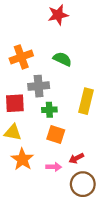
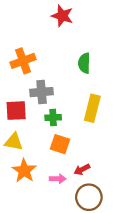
red star: (58, 15) -> (62, 16), turned 30
green semicircle: (62, 59) -> (84, 63), moved, turned -114

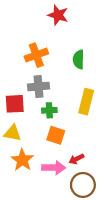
orange cross: (23, 61) -> (36, 55), moved
pink arrow: (58, 179) -> (54, 168), size x1.5

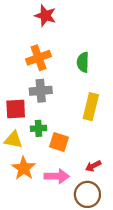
red star: (58, 15) -> (45, 16), moved
green cross: (49, 110) -> (38, 128), moved
red arrow: (76, 159) -> (93, 166), moved

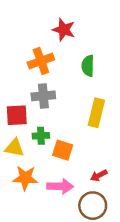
red star: (45, 16) -> (64, 30), moved
orange star: (24, 168) -> (25, 178), turned -30

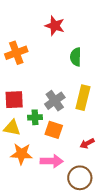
orange cross: (41, 61) -> (16, 53), moved
gray cross: (43, 96) -> (55, 101), moved, turned -30
red arrow: (99, 175) -> (87, 143), moved

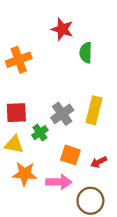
green semicircle: (76, 57) -> (86, 53), moved
green cross: (35, 117) -> (40, 133), turned -32
orange square: (54, 130) -> (70, 155), moved

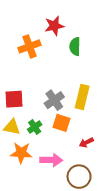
red star: (62, 29) -> (54, 26), turned -30
orange cross: (19, 60) -> (29, 46), moved
green cross: (40, 133) -> (35, 127), moved
orange square: (70, 155) -> (61, 123), moved

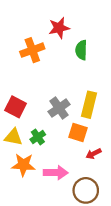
red square: (14, 99) -> (16, 107), turned 30
orange square: (61, 123) -> (78, 133), moved

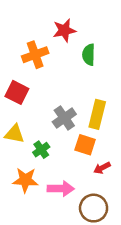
red square: (16, 107) -> (17, 92), moved
yellow triangle: (13, 137) -> (14, 134), moved

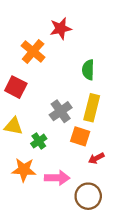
orange cross: (35, 55) -> (33, 51), turned -30
green semicircle: (89, 55) -> (88, 70), moved

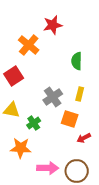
red square: (16, 87) -> (14, 76), turned 30
yellow rectangle: (92, 108) -> (80, 94), size x0.6
pink arrow: (57, 178) -> (48, 168), moved

